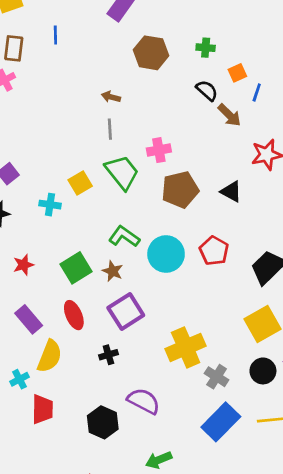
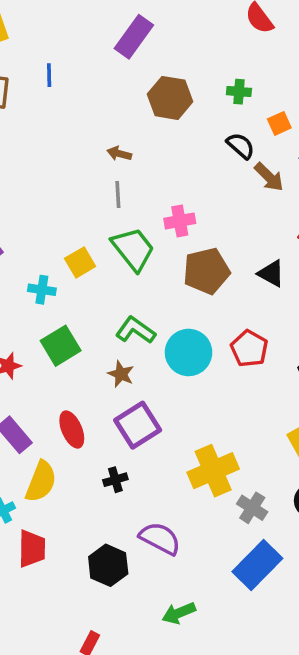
green square: (76, 268) -> (61, 346), moved

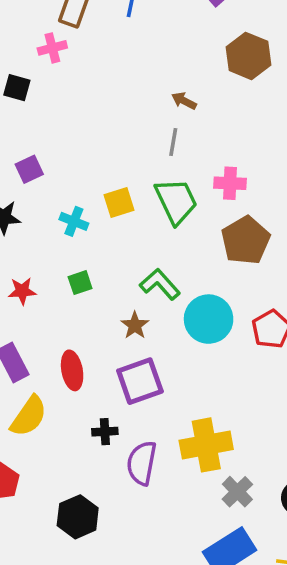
brown pentagon: (206, 271) -> (246, 240), turned -30
green square: (61, 346) -> (80, 283), size x0.6
purple semicircle: (160, 538) -> (142, 463), moved, turned -120

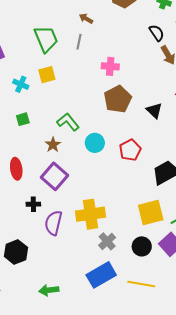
green trapezoid: (176, 201) -> (46, 39), moved
cyan circle: (209, 319) -> (95, 143), size x0.7
purple square: (140, 381) -> (54, 176), turned -32

